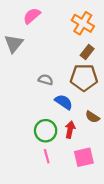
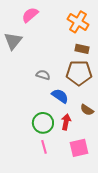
brown rectangle: (87, 52) -> (82, 49), turned 64

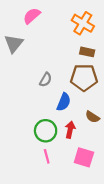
gray semicircle: (43, 75) -> (46, 80), turned 104
blue semicircle: (60, 96) -> (64, 102), turned 78
pink square: (79, 148) -> (84, 157), turned 30

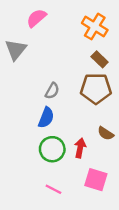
brown rectangle: (87, 52) -> (100, 59), turned 32
blue semicircle: (64, 102) -> (46, 118), moved
pink line: (47, 156) -> (53, 189), moved, turned -48

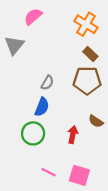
green circle: (52, 149) -> (33, 133), moved
pink square: (96, 180) -> (79, 175), moved

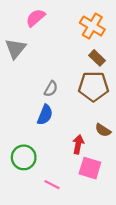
green circle: (33, 133) -> (24, 157), moved
pink square: (79, 175) -> (90, 168), moved

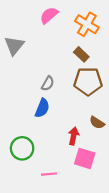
pink semicircle: (36, 18) -> (49, 15), moved
brown rectangle: (97, 58) -> (81, 54), moved
pink line: (52, 185) -> (49, 174), turned -32

